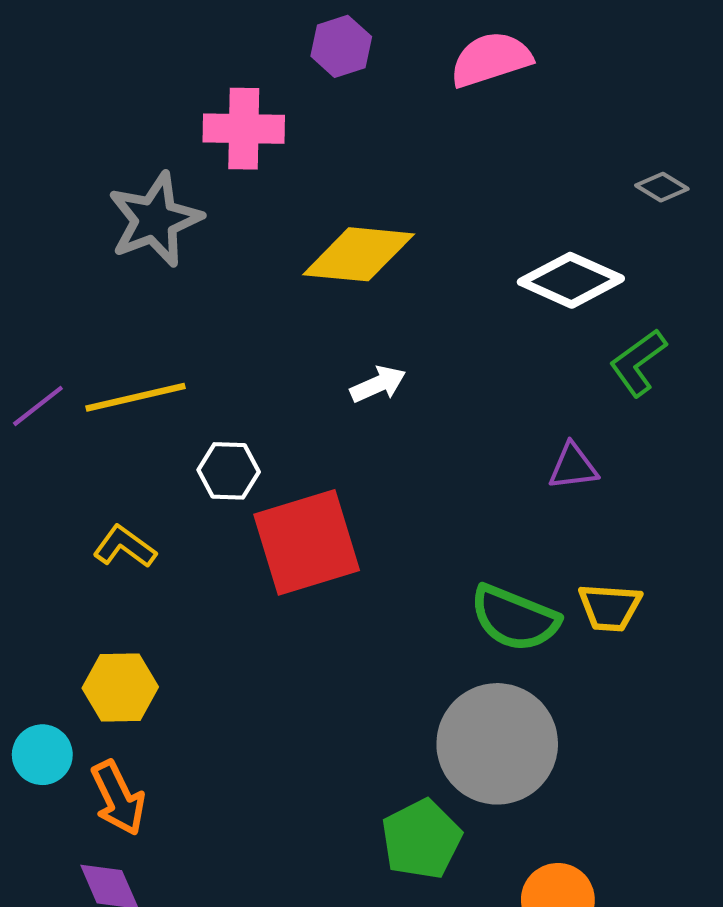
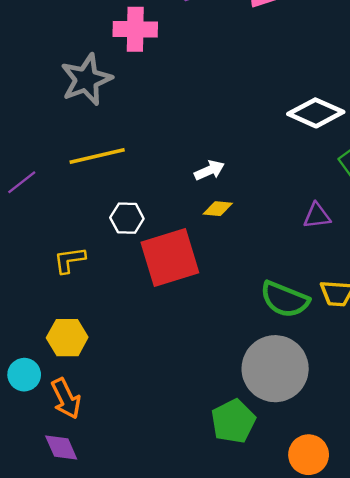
yellow diamond: (359, 254) -> (218, 209), moved, size x0.5
yellow line: (135, 397) -> (97, 156), moved
yellow L-shape: (125, 547) -> (70, 260), turned -44

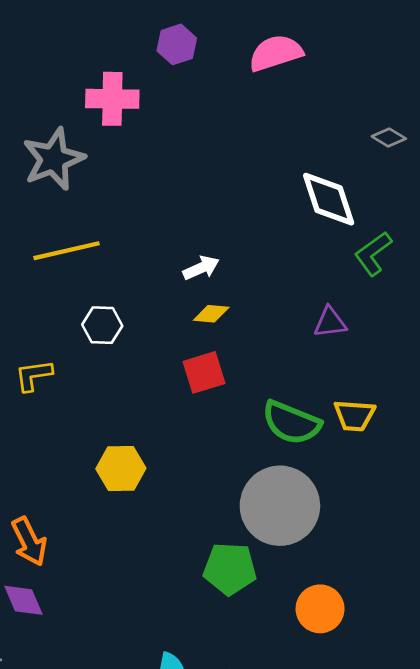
white diamond: (316, 113) -> (329, 199), turned 48
red square: (170, 258) -> (204, 372), moved, size x0.6
yellow hexagon: (67, 338) -> (121, 468), moved
green pentagon: (233, 421) -> (230, 569), turned 30

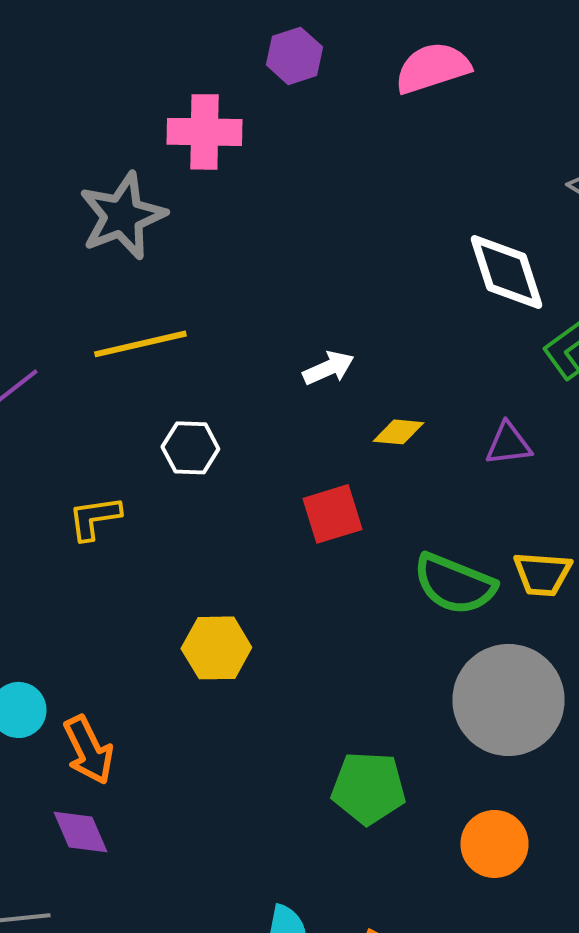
yellow diamond: (211, 314) -> (398, 432), moved
gray circle: (280, 506) -> (509, 700), moved

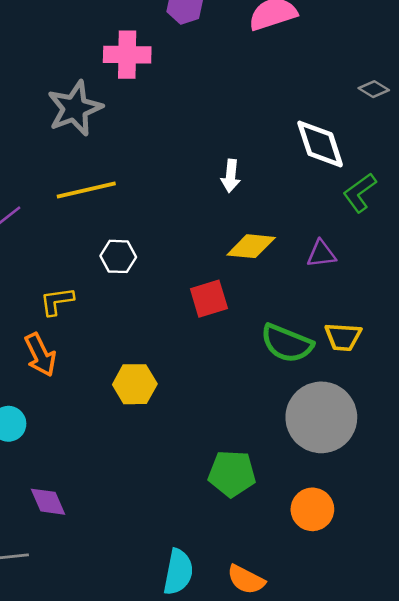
white arrow: (328, 368) -> (231, 176), moved, turned 120
yellow diamond: (398, 432) -> (251, 246), size x1.5
orange arrow: (88, 750) -> (40, 355), moved

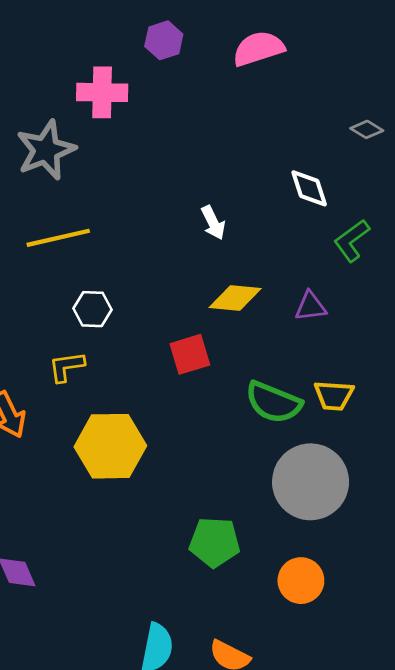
white diamond: (320, 144) -> (309, 188), size x0.7
white arrow: (231, 176) -> (213, 223), turned -32
yellow L-shape: (57, 301) -> (66, 367), moved
yellow hexagon: (135, 384) -> (110, 446), size x1.5

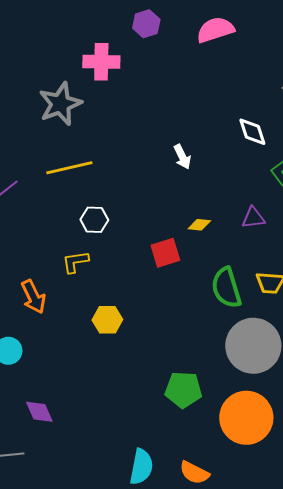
yellow diamond: (235, 298) -> (199, 225), moved, size x0.6
green semicircle: (274, 402) -> (226, 288), turned 51
yellow hexagon: (110, 446) -> (107, 320), size x0.6
orange circle: (301, 581) -> (246, 418), size x1.6

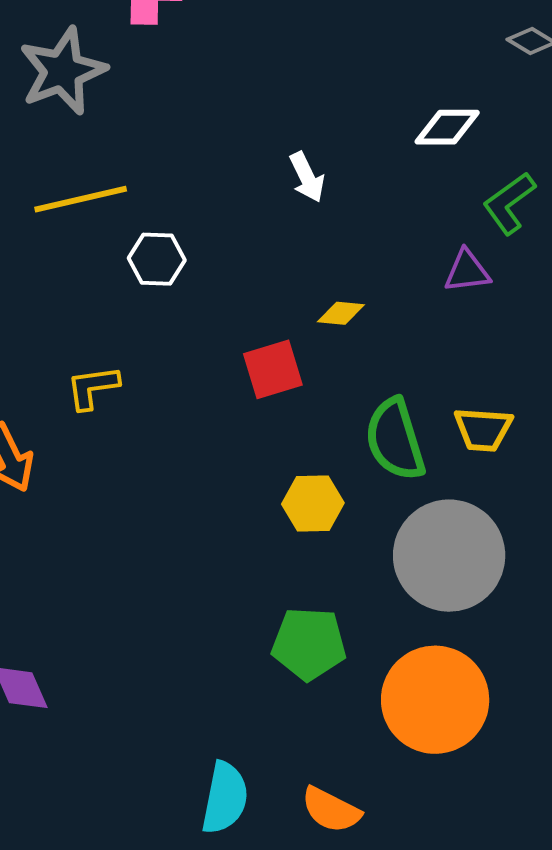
white diamond: (252, 132) -> (447, 127), turned -72
purple triangle: (253, 218) -> (467, 271), moved
white hexagon: (94, 220) -> (157, 259), moved
yellow hexagon: (107, 320) -> (313, 503), moved

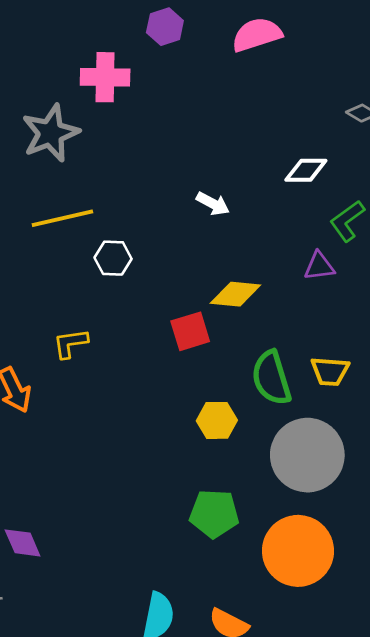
white arrow: (307, 177) -> (213, 204), turned -36
yellow diamond: (341, 313) -> (235, 294), size x1.6

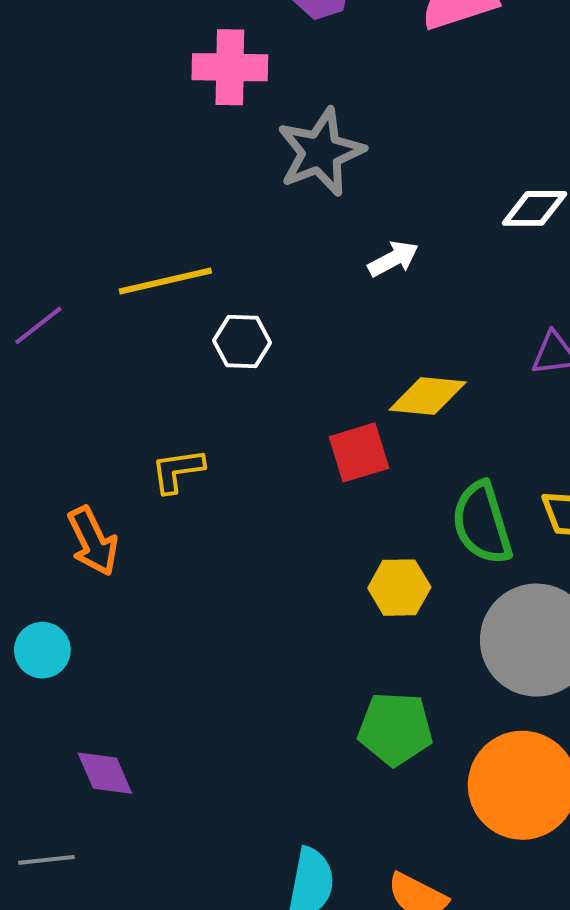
gray star: (51, 133) -> (321, 152), moved
white arrow: (213, 204) -> (393, 259), turned -56

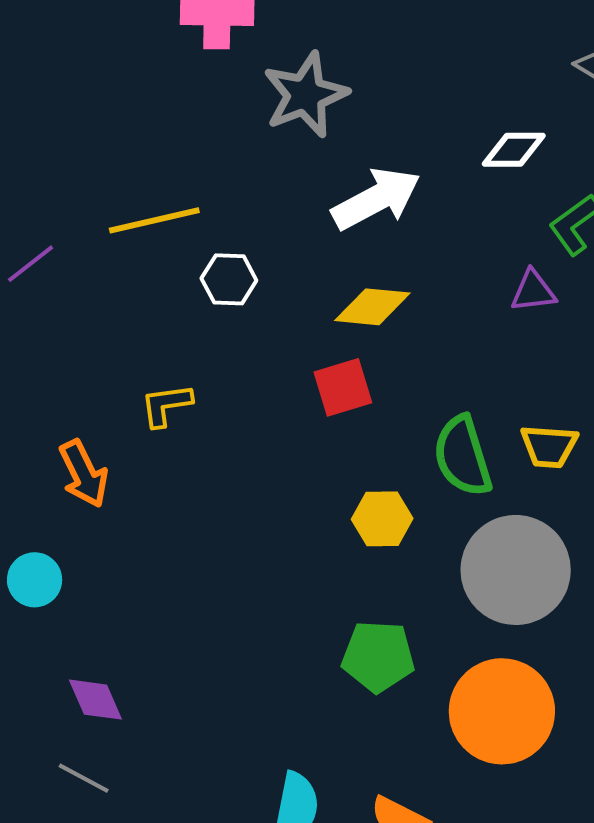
white arrow: (393, 259) -> (376, 199), size x1.8
yellow diamond: (428, 396) -> (372, 307), moved
gray line: (46, 860) -> (84, 778), moved, turned 34

